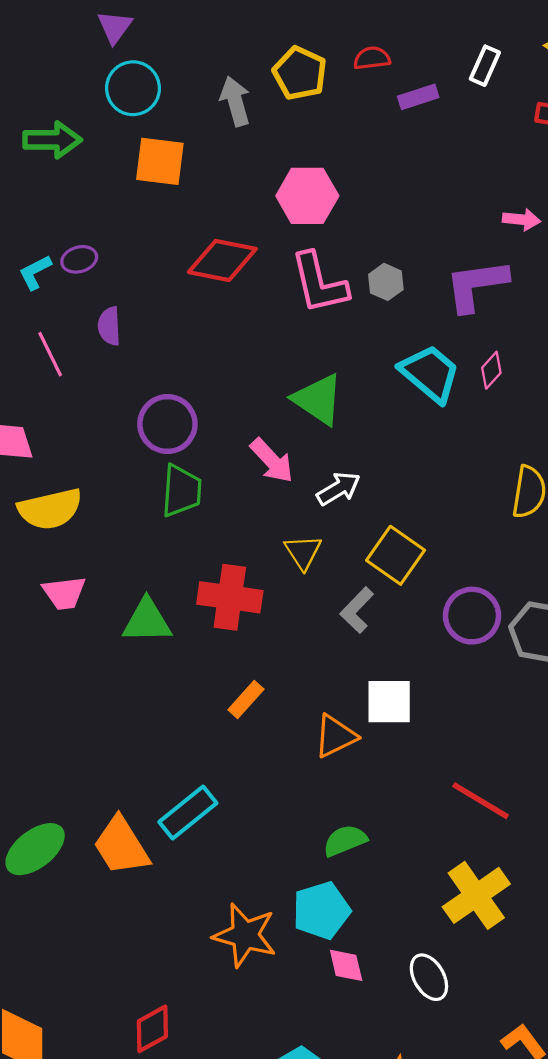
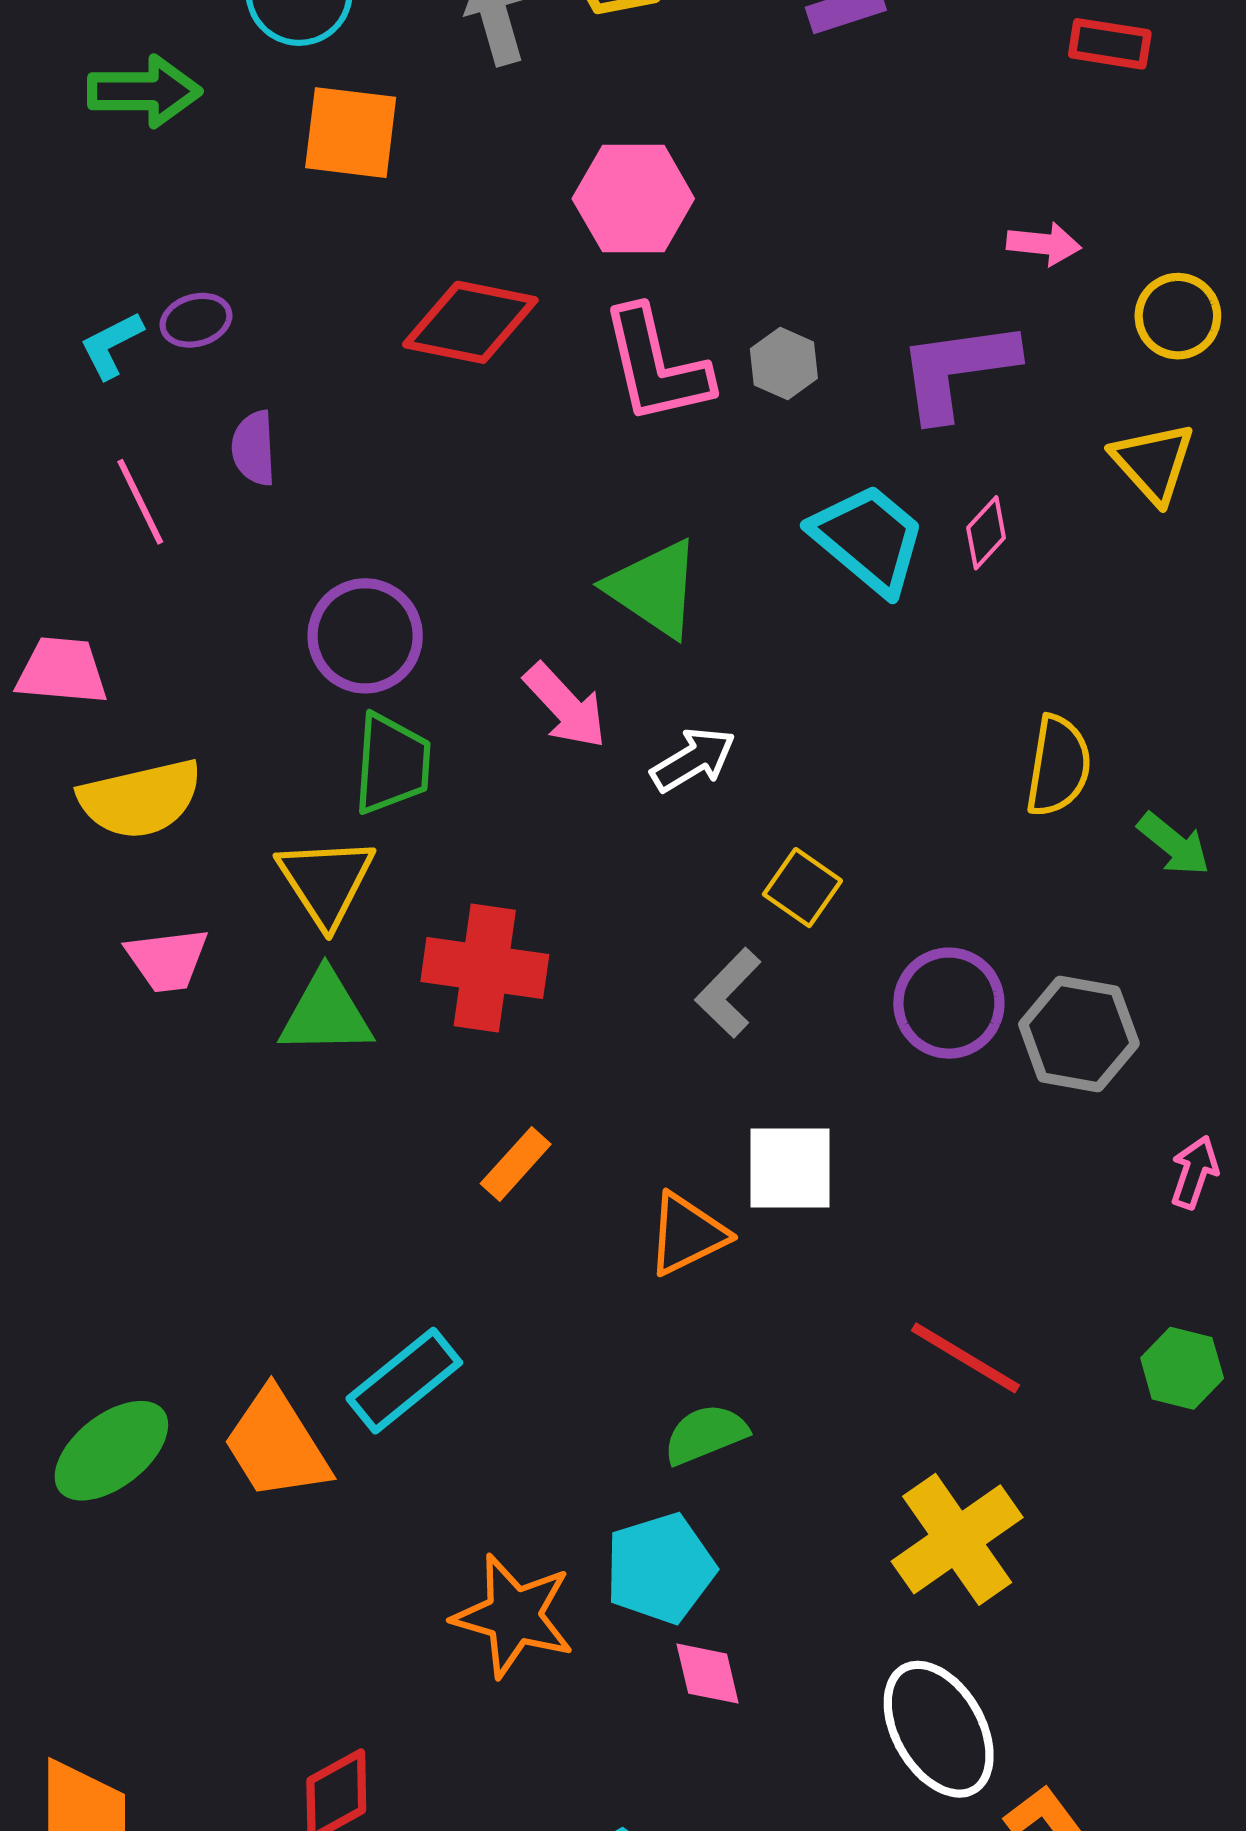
yellow triangle: (303, 552) -> (326, 881), moved, size x1.4
yellow square: (396, 555) -> (802, 888), size x0.7
white ellipse: (429, 977) -> (939, 1729), moved, size x1.5

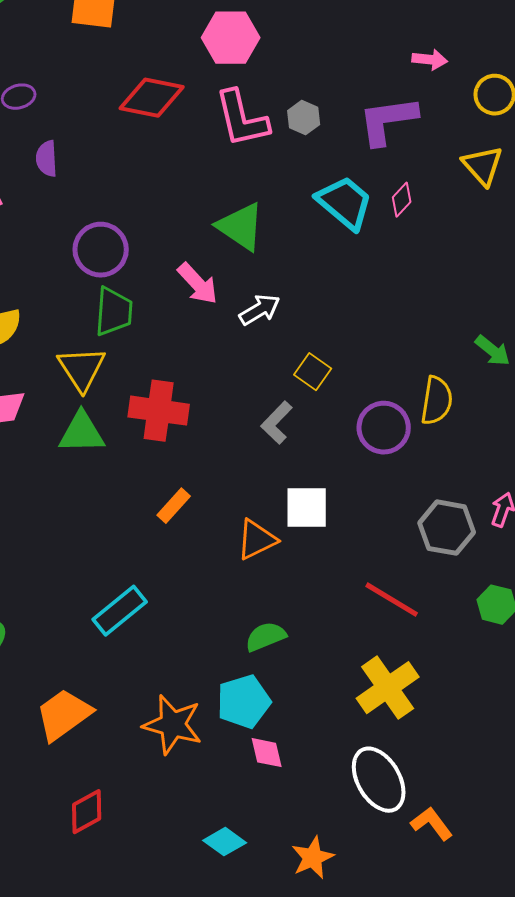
yellow semicircle: (1058, 766) -> (437, 401), moved
gray hexagon: (1079, 1034) -> (447, 528), moved
orange trapezoid: (276, 1445) -> (64, 715), moved, turned 86

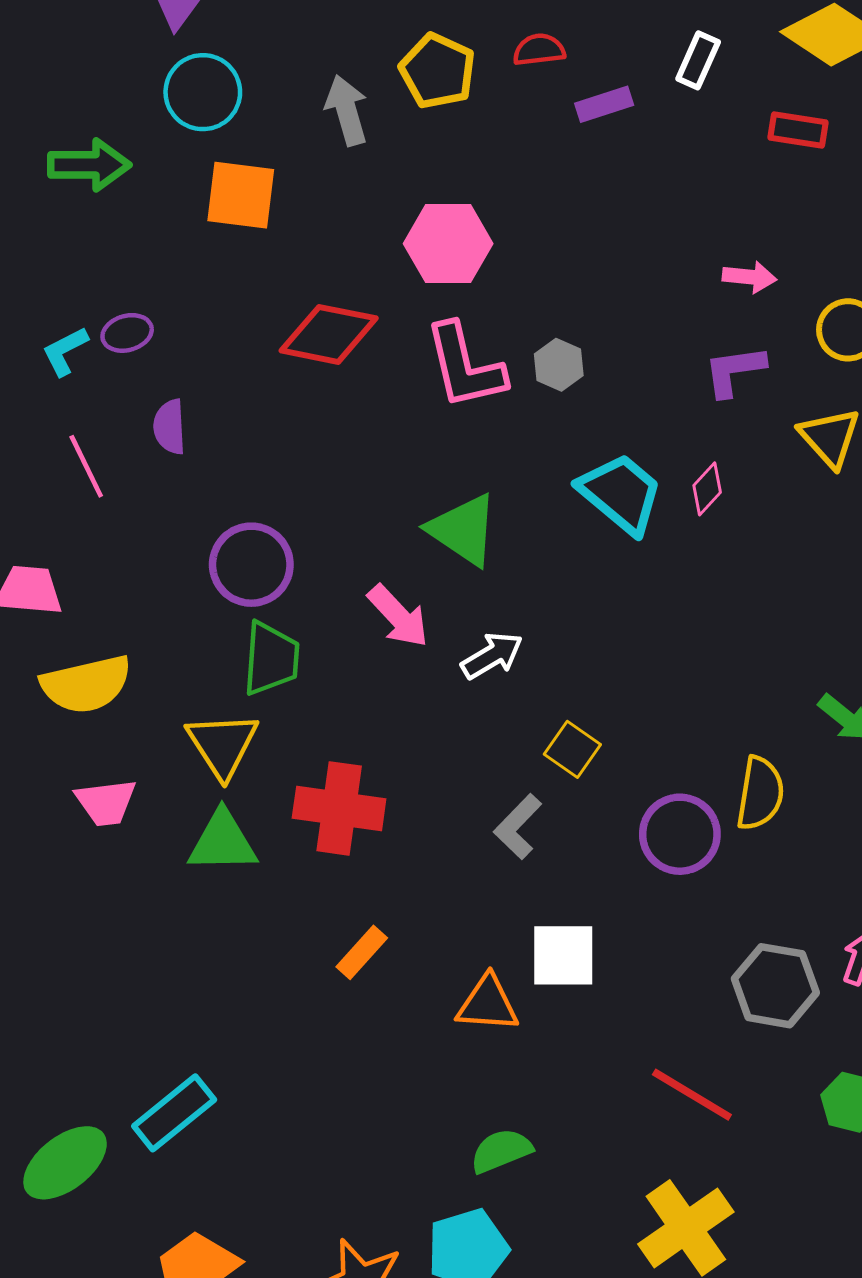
purple L-shape: (388, 121) -> (734, 371), moved, size x0.7
orange triangle: (257, 540) -> (488, 1004), turned 30
cyan rectangle: (120, 611) -> (174, 1113), moved

